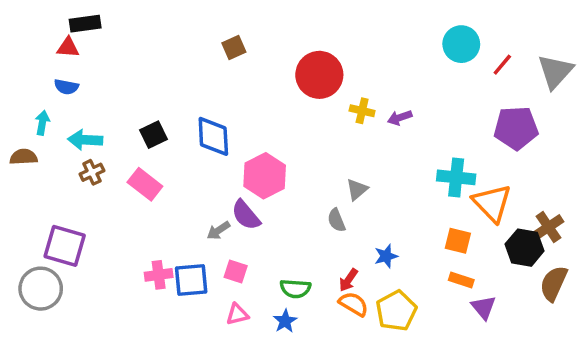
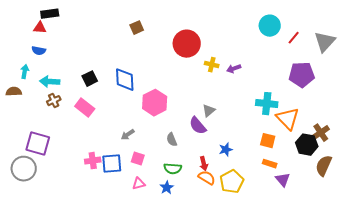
purple semicircle: (246, 215) -> (198, 126), moved
gray semicircle: (336, 220) -> (172, 140), moved
red arrow: (348, 280) -> (204, 164), turned -48

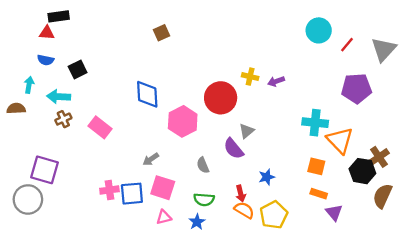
red circle: (187, 44) -> (221, 98), moved
black square: (90, 79) -> (78, 69), moved
pink square: (138, 159) -> (163, 188), size x1.5

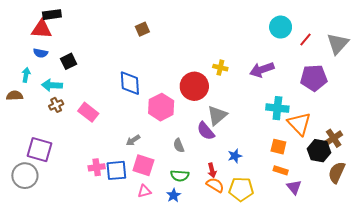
red triangle: (47, 33) -> (42, 29), size x1.5
purple arrow: (276, 81) -> (262, 70), moved, size x1.6
gray triangle: (247, 131) -> (217, 115), size x1.5
yellow pentagon: (274, 215) -> (241, 189), turned 30

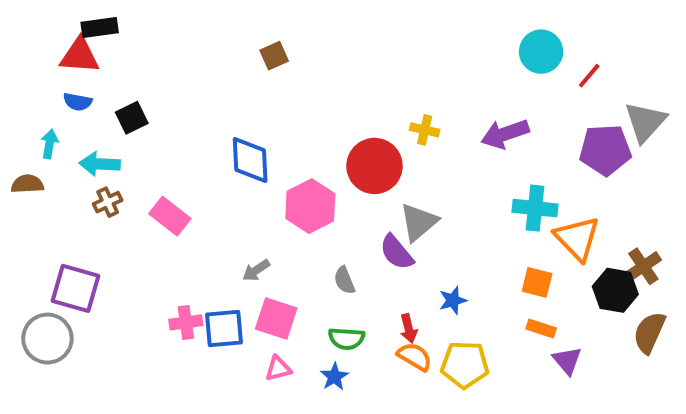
gray triangle: (338, 44) -> (645, 122), moved

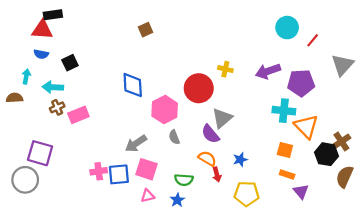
purple pentagon: (605, 150) -> (301, 83), moved
pink rectangle: (170, 216) -> (78, 115), moved, turned -60
gray arrow: (256, 270) -> (136, 144), size x1.5
gray semicircle: (344, 280) -> (174, 137), moved
orange semicircle: (415, 357) -> (207, 158), moved

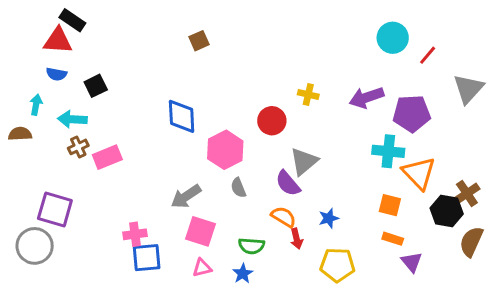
black rectangle: (53, 15) -> (72, 20), turned 42
red circle: (199, 88) -> (272, 121), size x0.7
blue square: (119, 174) -> (147, 258), moved

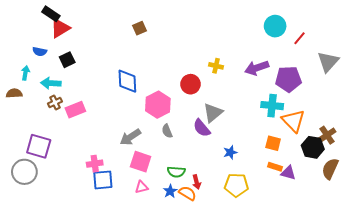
red triangle: (58, 41) -> (60, 28), moved, turned -35
orange semicircle: (284, 217) -> (187, 193), moved
red arrow: (297, 239) -> (197, 182), moved
purple triangle: (412, 262) -> (288, 173), moved, turned -35

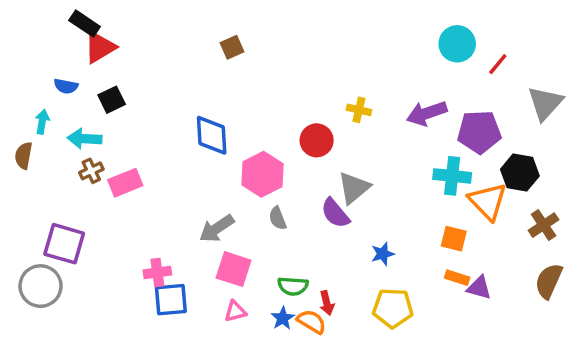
brown semicircle: (14, 93) -> (24, 156), turned -77
black hexagon: (313, 147) -> (520, 173), moved

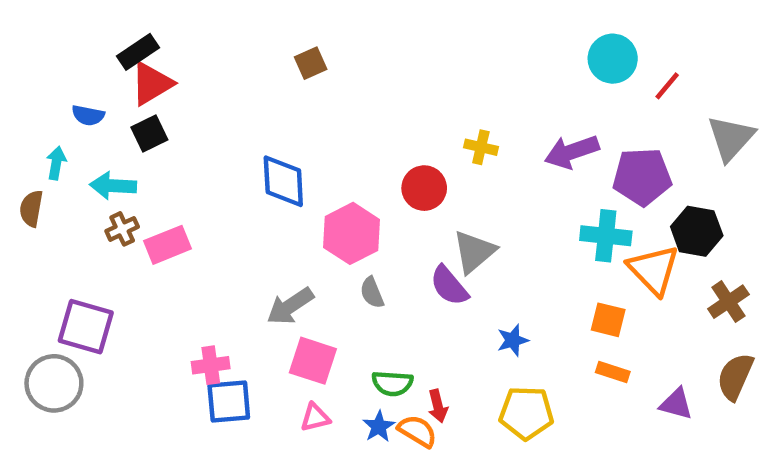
black rectangle: (85, 23) -> (138, 52), moved, turned -68
red triangle: (100, 47) -> (152, 84), moved
purple triangle: (479, 288) -> (676, 404), moved

